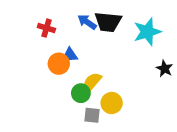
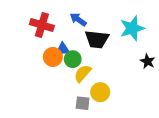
black trapezoid: (108, 22) -> (97, 39), moved
red cross: (46, 28) -> (42, 25), size x1.5
green circle: (81, 93) -> (73, 59), moved

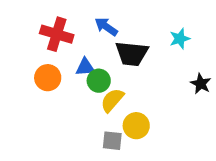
cyan star: (132, 28) -> (180, 39), size x0.6
orange circle: (53, 57) -> (48, 78), moved

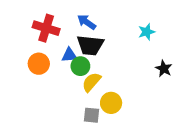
black trapezoid: (132, 54) -> (90, 45), moved

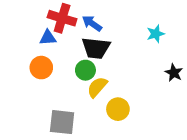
red cross: (46, 28) -> (62, 18), moved
blue triangle: (69, 55) -> (48, 38), moved
gray square: (91, 115) -> (62, 122), moved, size x1.5

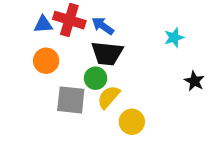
blue triangle: (48, 38) -> (43, 24), moved
orange circle: (41, 68) -> (46, 61), moved
gray square: (62, 122) -> (71, 100), moved

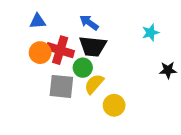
red cross: (69, 20) -> (60, 50), moved
black star: (194, 81) -> (168, 70), turned -30

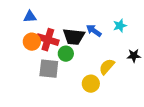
blue arrow: (89, 22) -> (94, 31), moved
yellow semicircle: (94, 84) -> (107, 67), moved

